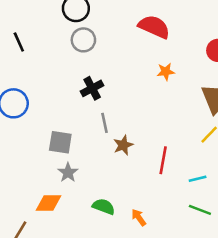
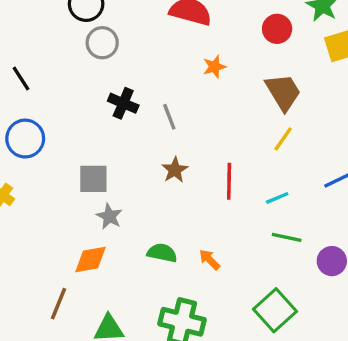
black line: (19, 42) -> (21, 79), moved
black cross: (92, 88) -> (123, 103), turned -30
gray line: (105, 123) -> (169, 117), moved

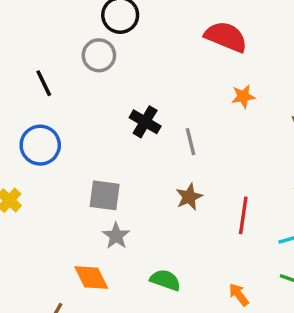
gray circle: (102, 43) -> (99, 55), moved
orange diamond: (91, 260) -> (91, 277), turned 66
orange arrow: (209, 260) -> (239, 295), moved

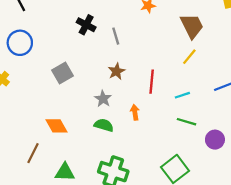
gray square: (105, 195) -> (62, 73), turned -35
gray star: (116, 236) -> (103, 99), moved
orange arrow: (239, 295) -> (135, 112), moved, turned 32

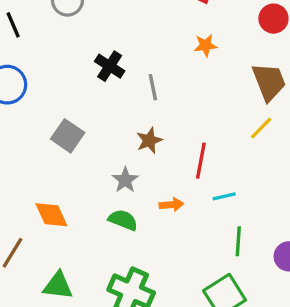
gray square: (62, 73) -> (68, 136), turned -30
cyan line: (182, 95) -> (224, 196), moved
orange arrow: (135, 112) -> (171, 205), turned 88
green line: (186, 122) -> (238, 241), moved, turned 72

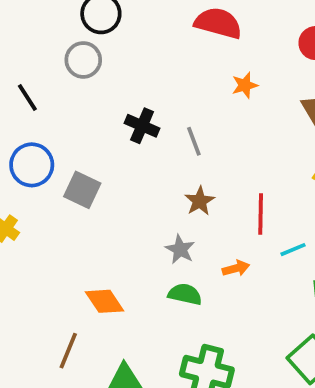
gray square: (68, 136) -> (82, 190), moved

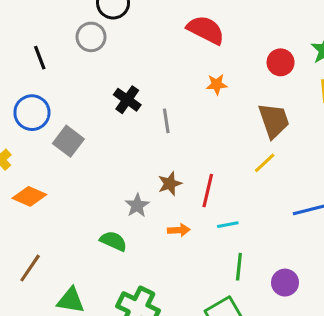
brown star: (200, 201) -> (170, 184), moved
green semicircle: (185, 294) -> (113, 241), moved
orange diamond: (105, 301) -> (29, 196), moved, turned -44

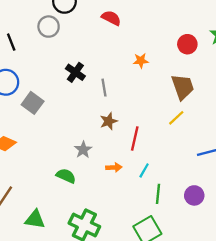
red semicircle: (206, 30) -> (111, 18), moved, size x0.7
brown star: (170, 184) -> (109, 121), moved
cyan line: (228, 225) -> (144, 170), moved, turned -49
purple circle: (285, 283) -> (194, 195), moved

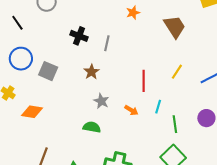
gray line: (104, 88) -> (107, 43), turned 35
yellow line: (176, 118) -> (177, 72), moved
brown star: (109, 121) -> (91, 72), moved
orange arrow: (114, 167) -> (131, 110), turned 48

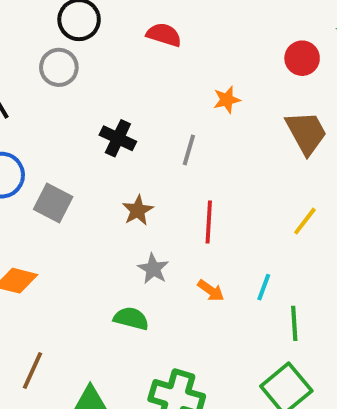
gray line: (107, 43) -> (189, 150), moved
red line: (144, 81) -> (209, 222), moved

